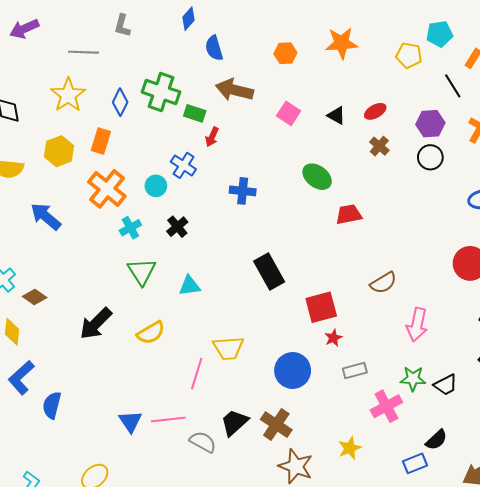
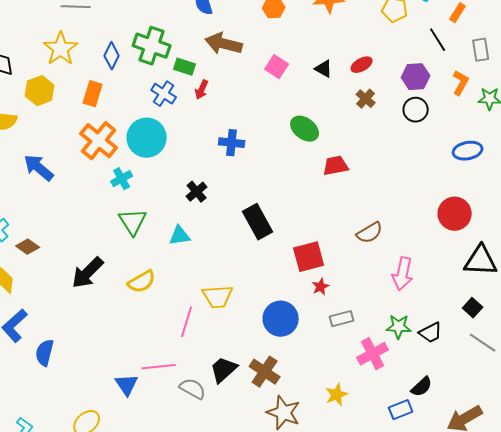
yellow hexagon: (59, 151) -> (40, 91), moved
blue cross: (183, 165) -> (164, 94), moved
cyan circle: (156, 186) -> (147, 138), size x1.8
black cross: (177, 227) -> (197, 192), moved
blue triangle: (130, 421) -> (127, 385), moved

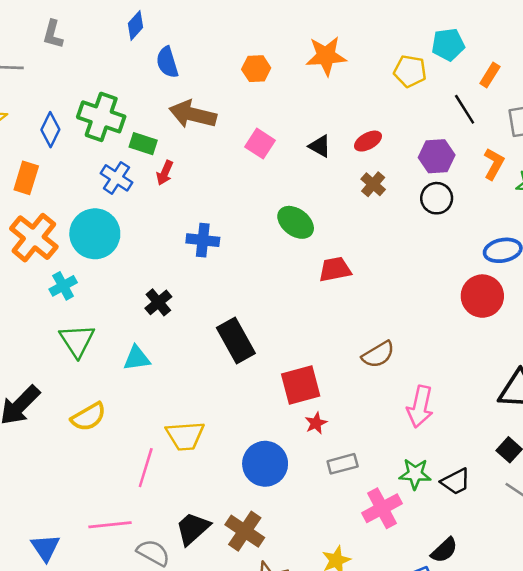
red circle: (455, 214) -> (482, 296), moved
blue triangle: (127, 385) -> (45, 548), moved

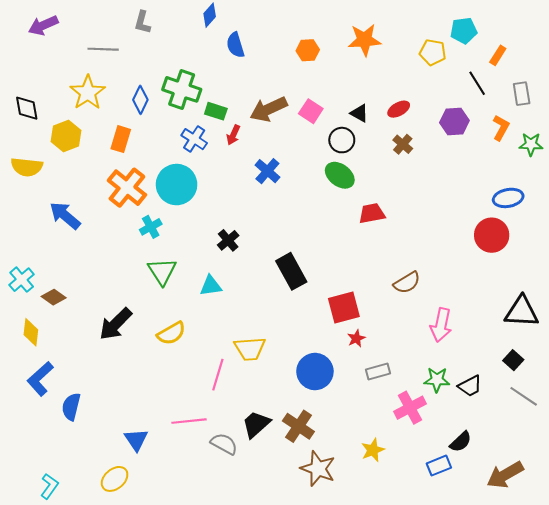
brown arrow: (193, 114) -> (268, 109), moved, turned -39
black circle: (437, 198) -> (342, 140), moved
blue cross: (203, 240) -> (267, 171), moved, turned 35

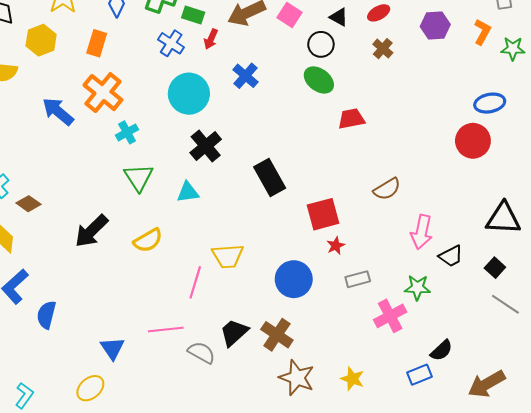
cyan circle: (177, 185) -> (189, 94), moved
blue arrow: (65, 216) -> (58, 111), moved
black cross: (228, 240) -> (206, 146), size x1.4
black trapezoid: (470, 386) -> (451, 256), moved
yellow star: (373, 450) -> (352, 379), moved, turned -30

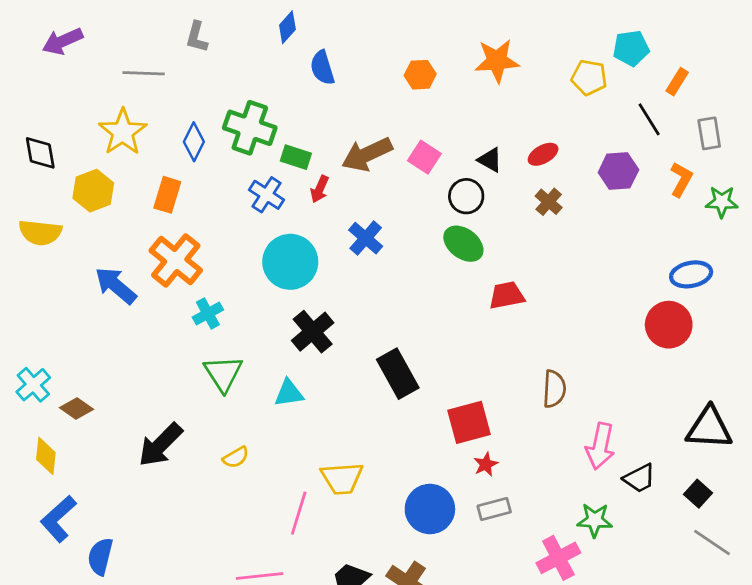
brown semicircle: (387, 189) -> (554, 389), turned -56
yellow semicircle: (148, 240) -> (236, 457), size x0.7
gray rectangle: (358, 279) -> (494, 509), moved

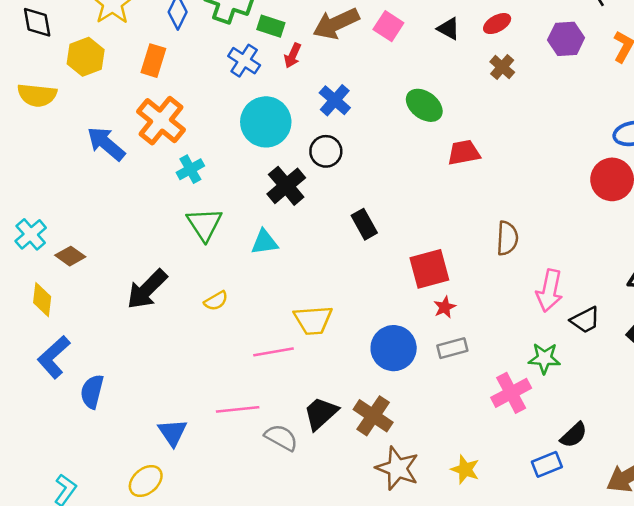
black circle: (466, 196) -> (326, 151), moved
black rectangle: (398, 374) -> (364, 224), size x0.7
pink line: (299, 513) -> (273, 352), turned 63

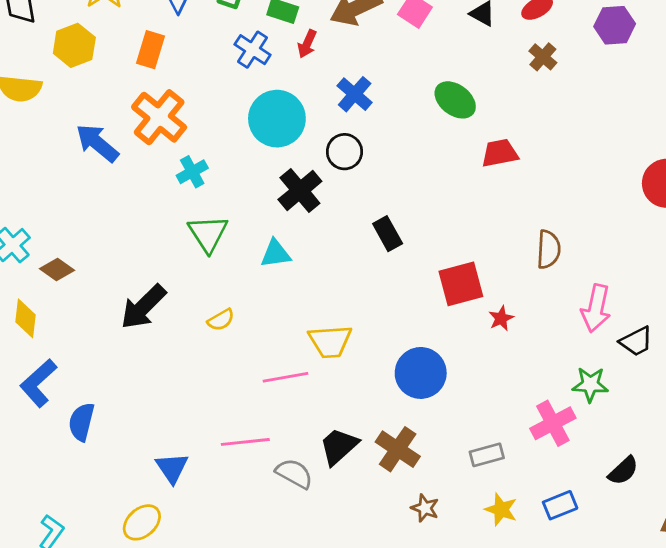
red star: (445, 307) -> (501, 318), moved
gray rectangle: (452, 348) -> (487, 455), moved
blue rectangle: (547, 464) -> (560, 505), moved
brown star: (397, 468) -> (425, 508), size x0.6

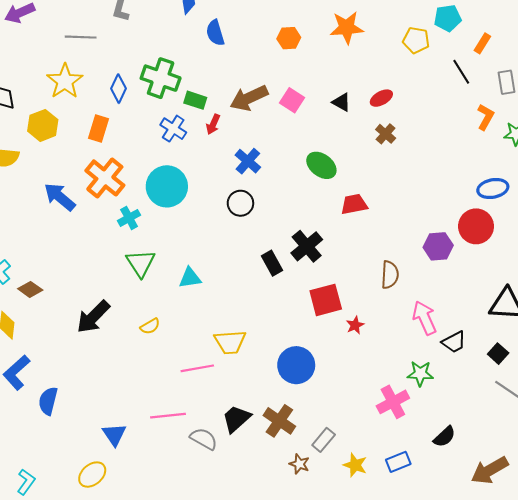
purple hexagon: (615, 25) -> (438, 246), moved
cyan circle: (277, 119) -> (167, 186), moved
black cross: (300, 190) -> (307, 246), moved
pink arrow: (596, 308) -> (424, 318), turned 144
gray rectangle: (487, 455) -> (324, 440), moved, turned -35

